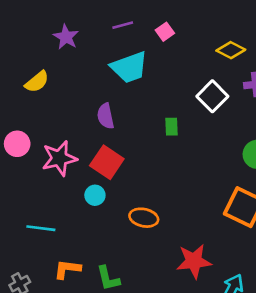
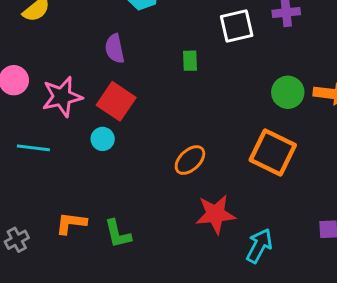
white square: (212, 96) -> (237, 26), turned 32
orange ellipse: (144, 218) -> (190, 160), moved, turned -56
cyan line: (41, 228) -> (33, 148), moved

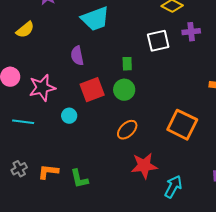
green circle: (288, 92) -> (124, 90), moved
red square: (116, 101) -> (92, 90), moved, turned 35
gray cross: (17, 240) -> (19, 169), moved

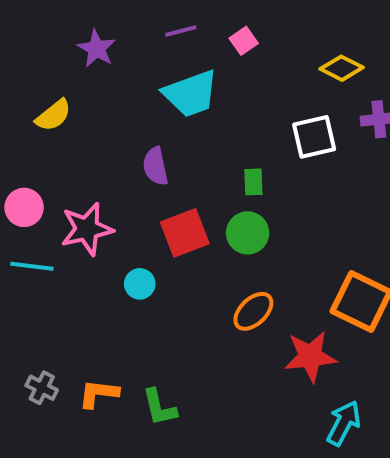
cyan line: (23, 122) -> (32, 266), moved
red star: (144, 166) -> (310, 356), moved
gray cross: (19, 169) -> (42, 388), turned -35

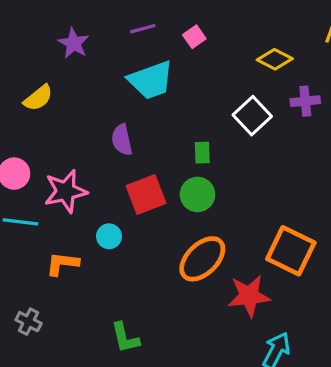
white square: (314, 137) -> (252, 116), turned -30
orange ellipse: (253, 311) -> (202, 259), size x1.4
orange L-shape: (99, 394) -> (62, 264), moved

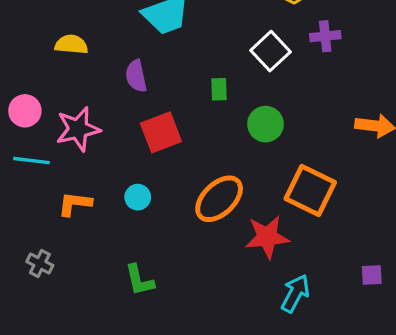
yellow semicircle: (38, 98) -> (71, 44), moved, turned -136
green circle: (198, 194) -> (266, 124), moved
cyan circle: (109, 236) -> (138, 197), moved

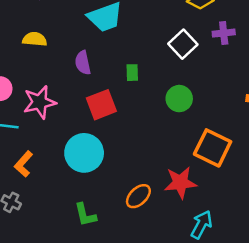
green rectangle: (219, 89) -> (132, 73), moved
cyan circle: (138, 197) -> (84, 153), size x2.0
orange ellipse: (219, 199) -> (138, 196), moved, size x0.7
orange L-shape: (75, 204) -> (24, 164), moved, turned -55

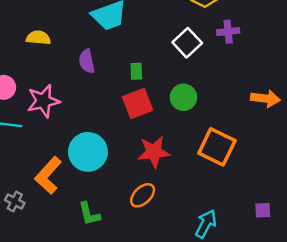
red square: (101, 105) -> (138, 103), moved
orange L-shape: (24, 164) -> (48, 175), moved, size x1.4
red star: (180, 183) -> (154, 152), moved

